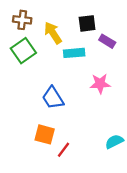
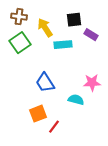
pink star: (100, 84) -> (92, 83), moved
orange square: (45, 134) -> (38, 114), turned -36
cyan semicircle: (114, 142) -> (76, 100), moved, turned 42

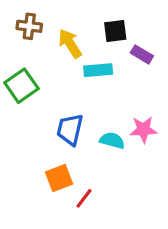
green square: (20, 43) -> (21, 86), moved
blue trapezoid: (45, 83) -> (70, 130), turned 45
cyan semicircle: (76, 100) -> (112, 140), moved

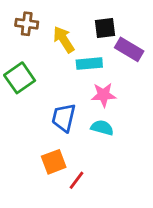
purple rectangle: (142, 54) -> (129, 49), size x1.4
pink star: (143, 130) -> (104, 95), moved

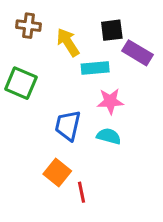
green square: (20, 78) -> (21, 83), turned -32
orange square: (54, 162) -> (57, 172), turned -30
red line: (76, 180) -> (82, 192), turned -48

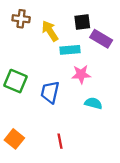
green square: (21, 83) -> (15, 81), moved
cyan semicircle: (109, 136) -> (93, 103), moved
orange square: (57, 172) -> (14, 139), moved

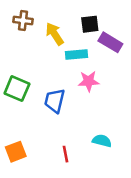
cyan semicircle: (93, 103) -> (102, 141), moved
orange square: (14, 139) -> (16, 152), turned 30

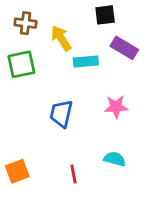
black square: (90, 24) -> (105, 15), moved
pink star: (89, 81) -> (116, 107), moved
green square: (17, 89) -> (21, 64), moved, turned -35

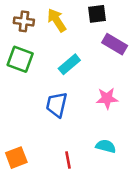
yellow arrow: (61, 38) -> (57, 20), moved
cyan rectangle: (86, 62) -> (69, 64), moved, turned -35
green square: (21, 64) -> (20, 59), turned 32

